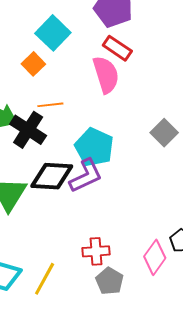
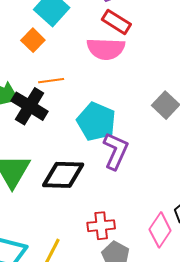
pink semicircle: (106, 75) -> (106, 49), turned 111
black diamond: (52, 176) -> (63, 175), moved
purple L-shape: (86, 176) -> (116, 151), moved, turned -39

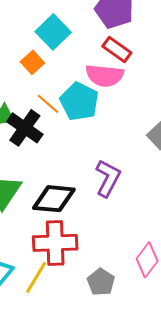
orange line: (51, 81) -> (48, 104), turned 45
cyan pentagon: (96, 122) -> (79, 101), moved
red cross: (101, 226) -> (55, 243), moved, size x1.6

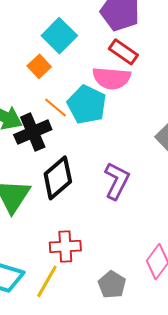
black cross: (25, 128) -> (33, 132), turned 33
black diamond: (54, 199) -> (58, 178), moved, turned -45
red cross: (55, 243) -> (65, 246), size x0.7

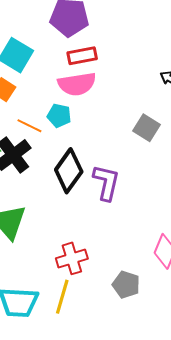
red rectangle: (123, 52) -> (82, 56), turned -32
cyan pentagon: (87, 105) -> (59, 116), size x0.6
black diamond: (58, 178) -> (69, 171), moved

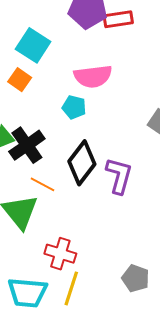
red rectangle: (82, 56) -> (118, 19), moved
orange line: (29, 126) -> (43, 184), moved
red cross: (72, 258) -> (60, 254), moved, turned 32

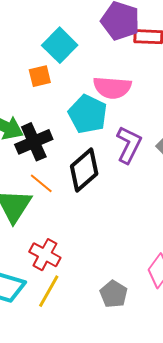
orange square: (20, 80) -> (40, 76), turned 30
cyan pentagon: (74, 107) -> (88, 114), size x1.6
purple L-shape: (119, 176) -> (129, 145), moved

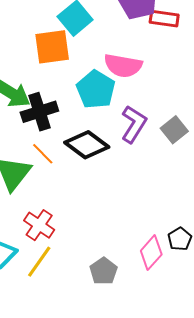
orange square: (40, 76) -> (52, 47), size x1.6
black diamond: (84, 170) -> (87, 145), turned 72

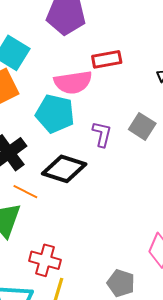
red rectangle: (164, 19) -> (107, 59), moved
purple L-shape: (134, 124) -> (102, 134), size x0.7

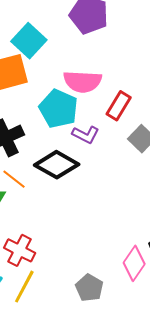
red rectangle: (107, 59) -> (119, 106), moved, turned -60
purple L-shape: (102, 134) -> (86, 135), moved, turned 92

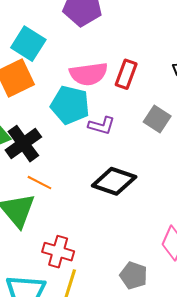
red rectangle: (119, 106) -> (126, 74), moved
black diamond: (57, 165) -> (114, 181), moved

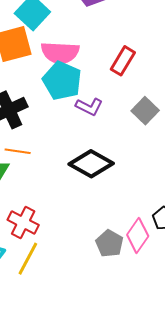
pink semicircle: (89, 74) -> (60, 53), moved
orange line: (39, 183) -> (18, 151), turned -30
gray pentagon: (134, 275) -> (109, 243), moved

